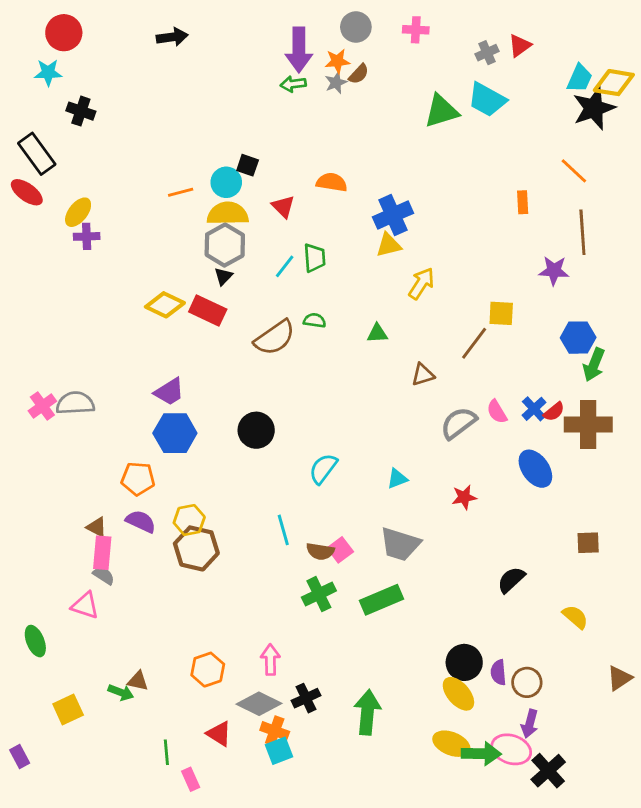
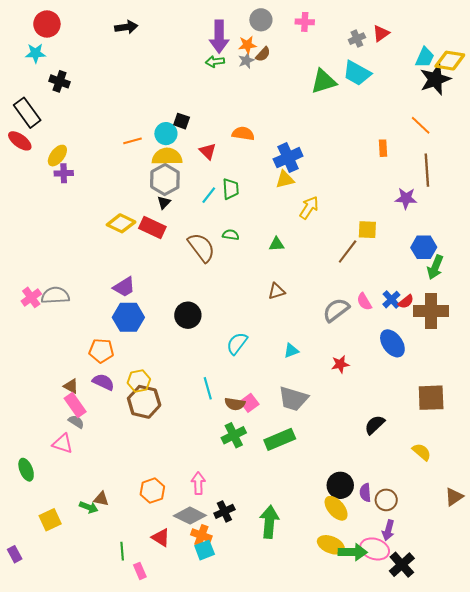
brown semicircle: (275, 338) -> (201, 247), turned -92
brown triangle: (423, 375) -> (277, 291), moved
brown square: (588, 543) -> (431, 398), size x1.6
pink rectangle: (102, 553) -> (75, 405), turned -40

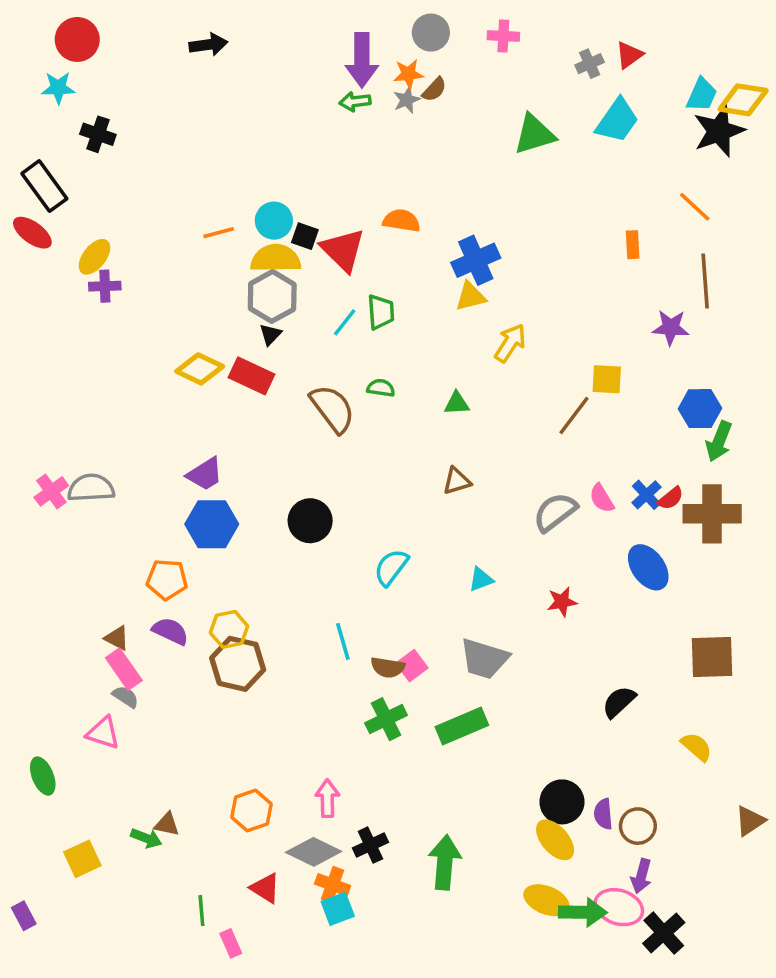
cyan trapezoid: (357, 73) -> (617, 121), moved, turned -84
black square: (182, 121) -> (305, 236), moved
red triangle: (208, 151) -> (343, 250), size x1.6

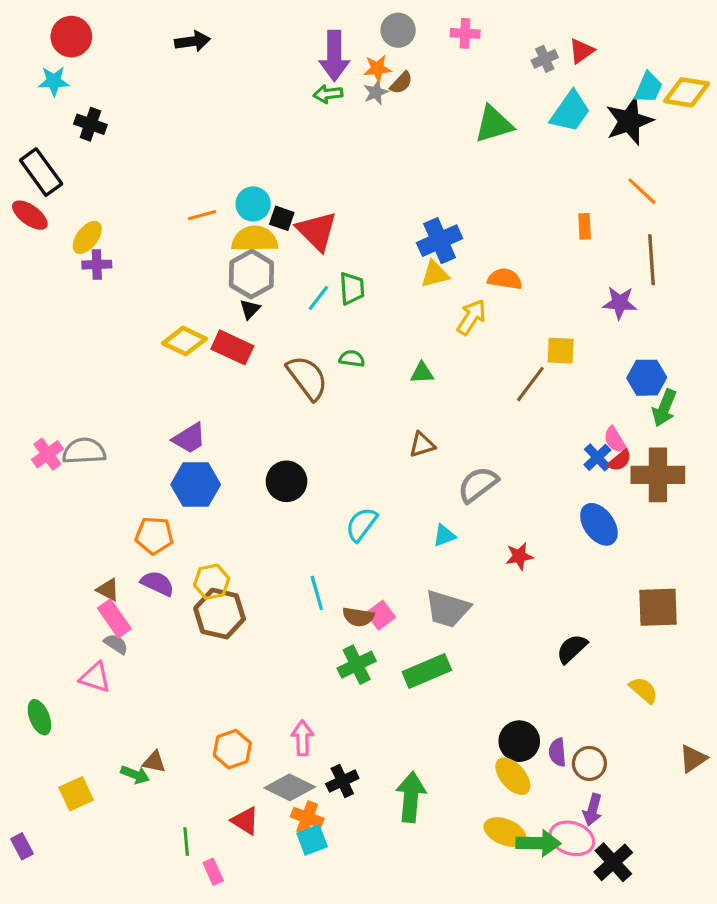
black star: (719, 131) -> (629, 121), moved
orange semicircle: (402, 221) -> (505, 279), moved
pink semicircle: (602, 498) -> (615, 440), moved
gray semicircle: (555, 512) -> (478, 485), moved

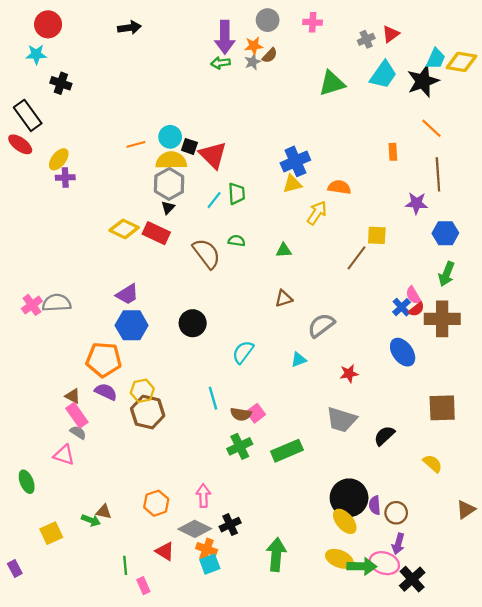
blue hexagon: (647, 378) -> (445, 233), moved
orange pentagon: (154, 536) -> (104, 360), size x1.4
gray trapezoid: (448, 609) -> (342, 420), moved
black circle: (519, 741) -> (349, 498), size x1.4
green arrow: (411, 797) -> (276, 555), moved

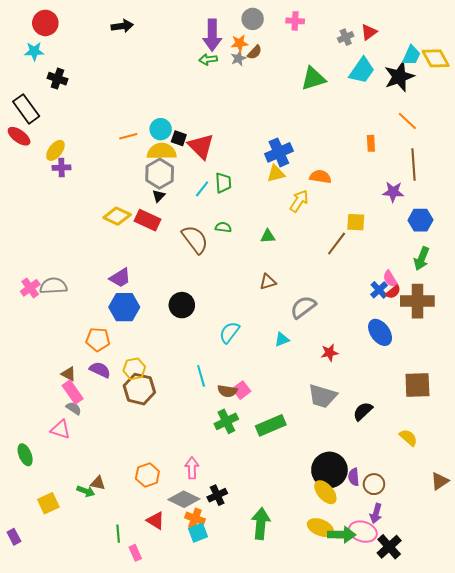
yellow diamond: (461, 62) -> (436, 58), turned 52
orange pentagon: (104, 360) -> (98, 339), size x0.7

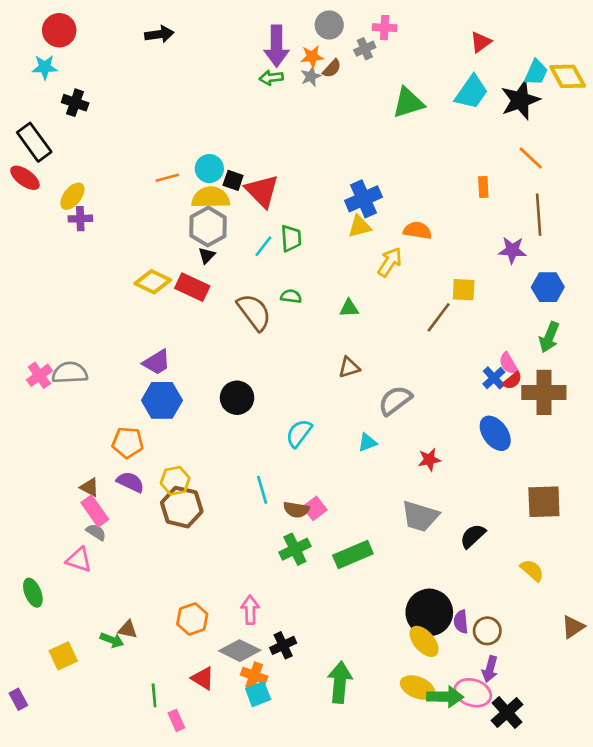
gray cross: (346, 37) -> (365, 49), moved

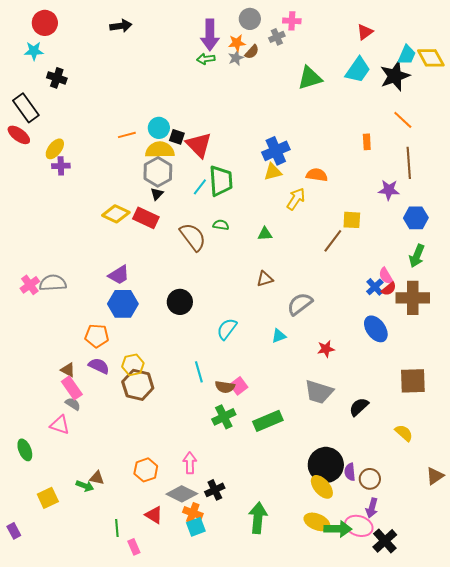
green trapezoid: (291, 238) -> (221, 181), size x1.5

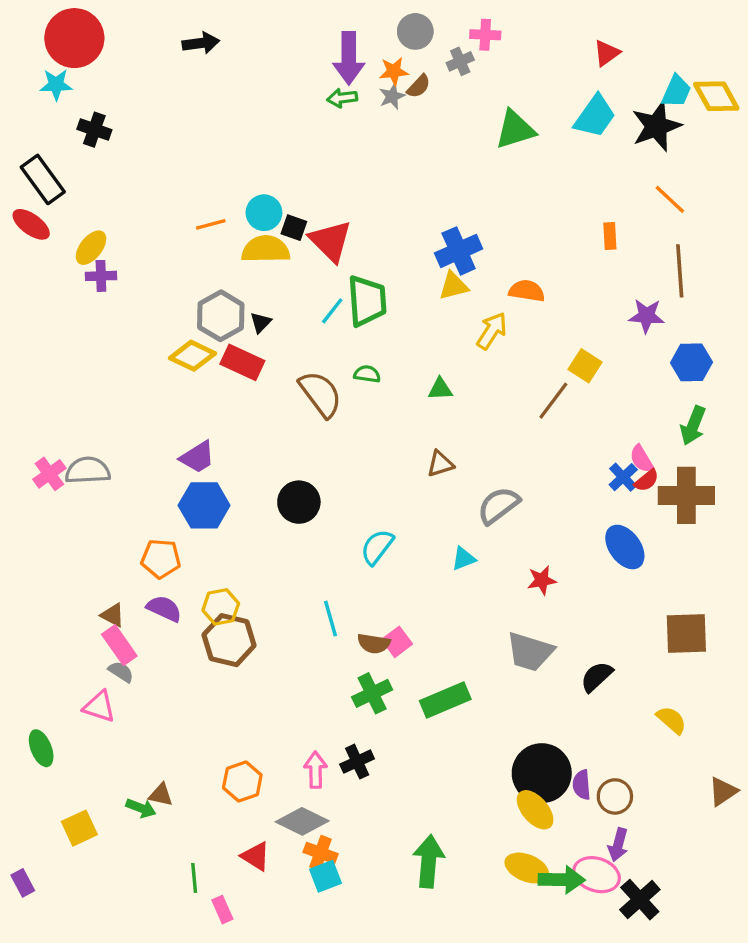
red circle: (45, 23) -> (74, 38), size x1.4
gray hexagon: (158, 172) -> (221, 316), moved
yellow square: (352, 220) -> (585, 366), turned 30
black cross: (215, 490) -> (357, 762), moved

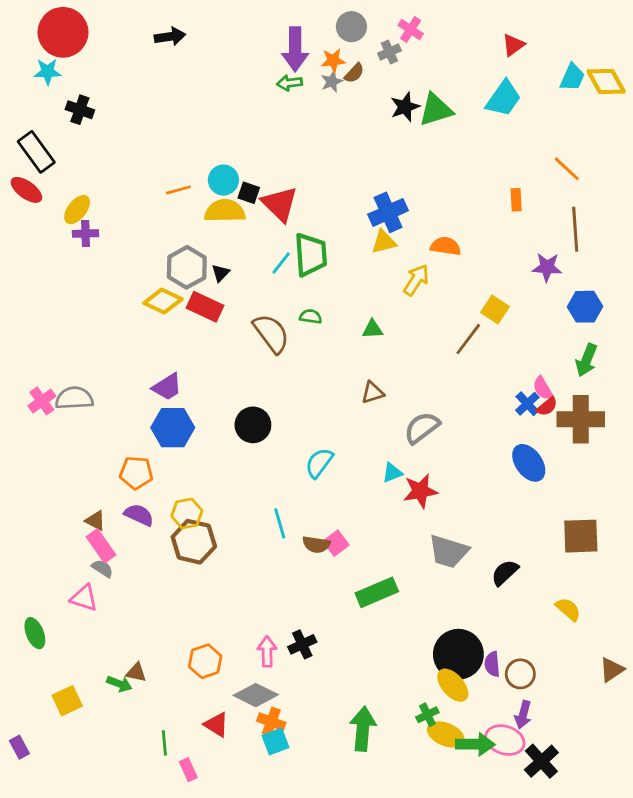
pink cross: (485, 35) -> (411, 29), turned 30
black star: (656, 126) -> (405, 107), moved, size x0.7
red star: (542, 580) -> (420, 491), moved, size x1.4
green cross: (372, 693) -> (427, 715), moved, size x0.7

